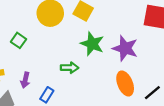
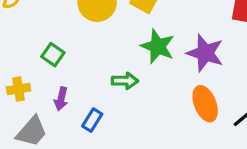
green square: (18, 40) -> (53, 55), moved

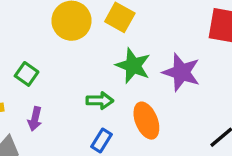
orange ellipse: (205, 104) -> (146, 121), moved
blue rectangle: (92, 120) -> (101, 141), moved

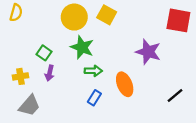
green star: (133, 66) -> (82, 47), moved
purple arrow: (35, 119) -> (50, 73), moved

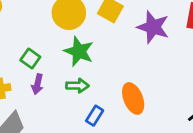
purple star: (148, 52) -> (153, 27), moved
green arrow: (93, 71) -> (77, 86), moved

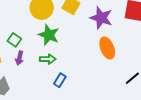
orange ellipse: (133, 98) -> (107, 48), moved

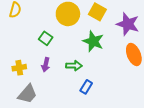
green star: (49, 35) -> (93, 41), moved
green square: (14, 40) -> (46, 38), moved

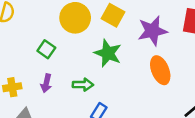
purple star: (128, 24) -> (152, 31), turned -30

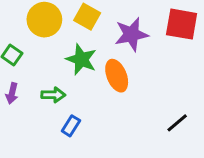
orange ellipse: (160, 70) -> (117, 76), moved

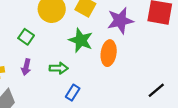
orange ellipse: (117, 76) -> (109, 53), turned 30

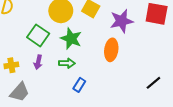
green square: (26, 37) -> (38, 35), size x1.5
green star: (81, 40) -> (71, 39), moved

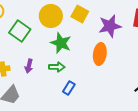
green square: (38, 35) -> (20, 31), moved

